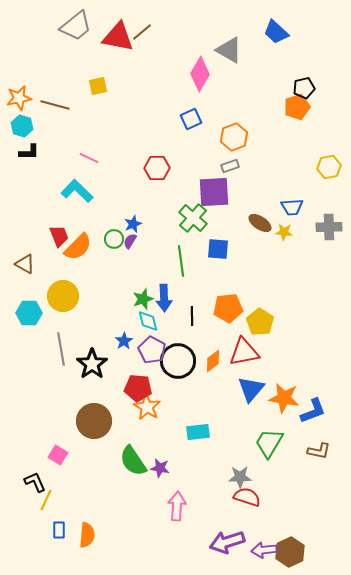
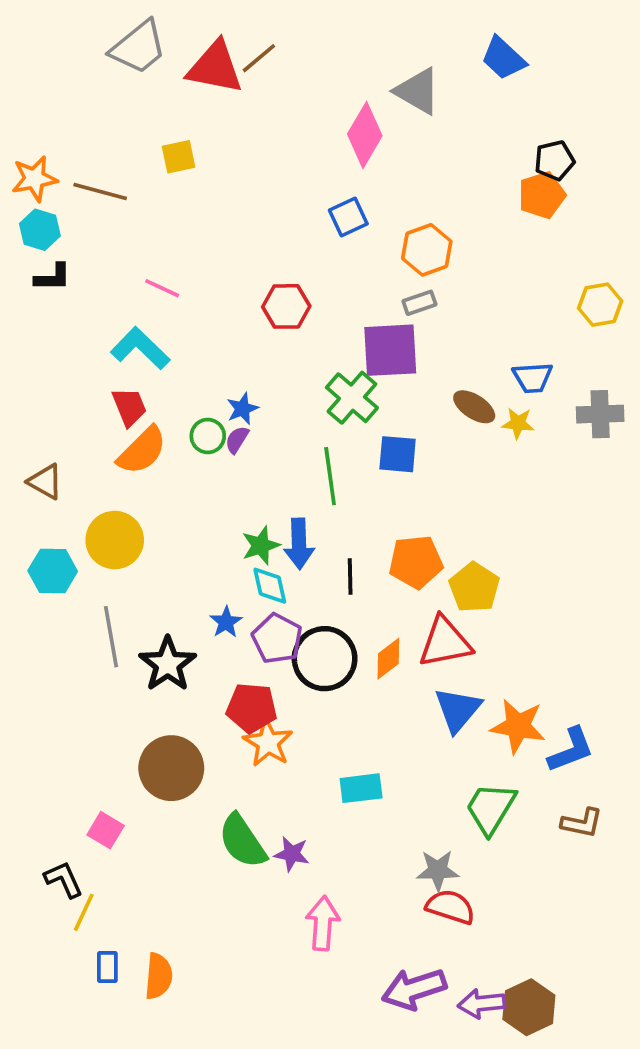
red trapezoid: (59, 236) -> (129, 407), moved

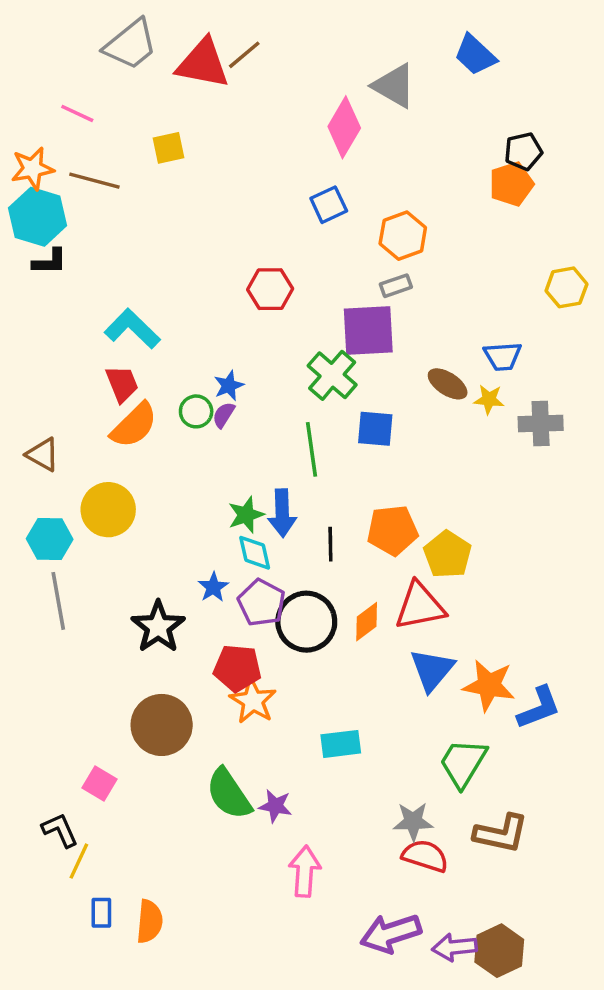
cyan hexagon: (40, 230) -> (38, 217), size x1.5
pink line: (162, 288) -> (77, 113), moved
gray cross: (600, 414) -> (541, 424), moved
gray line: (111, 637) -> (58, 601), moved
brown L-shape: (582, 823) -> (501, 834), moved, size x1.4

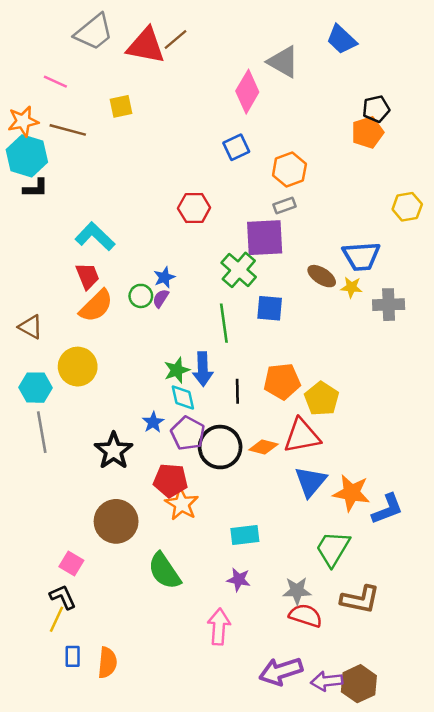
blue trapezoid: (503, 356) -> (361, 256), size x1.4
orange diamond: (367, 622) -> (263, 447), turned 52
purple star: (275, 806) -> (239, 580), moved
black L-shape: (60, 830) -> (63, 597), moved

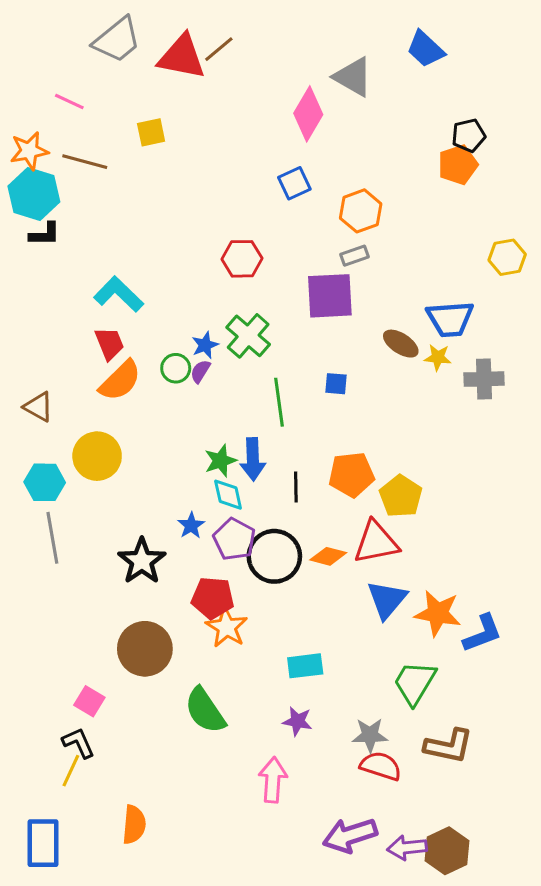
green cross: (239, 270) -> (248, 336), moved
blue square: (270, 308) -> (336, 384), size x0.7
blue rectangle: (73, 656) -> (43, 843), moved, size x1.8

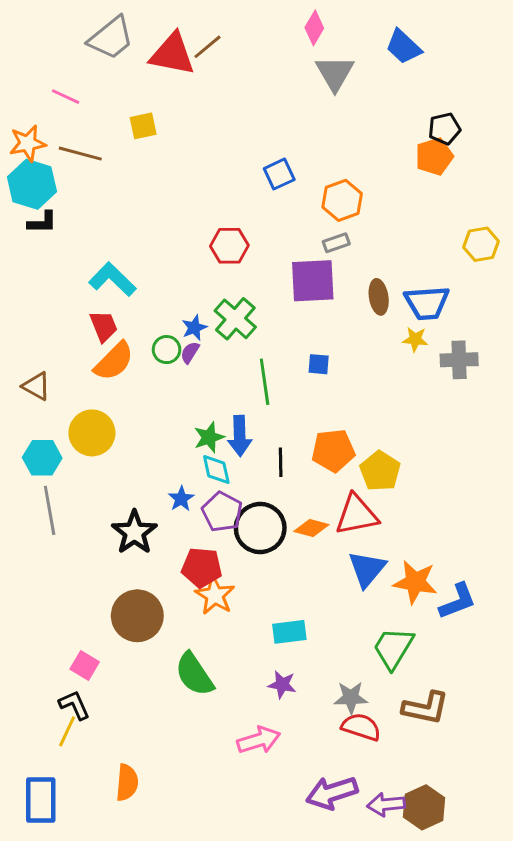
gray triangle: (353, 77) -> (335, 73), turned 30
pink diamond: (308, 114) -> (314, 28), moved, size x0.7
brown ellipse: (401, 344) -> (379, 297), moved, turned 48
pink arrow: (273, 780) -> (259, 740), turned 69

